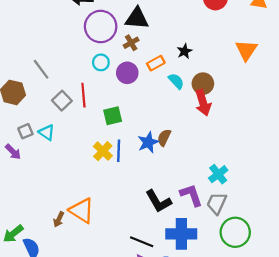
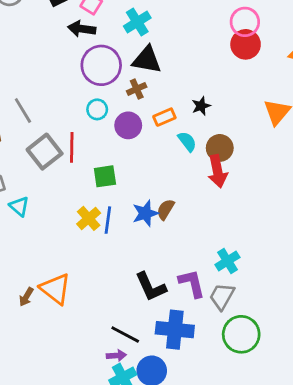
gray square: (62, 101) -> (45, 152), size x1.4
cyan triangle: (47, 132) -> (19, 206), moved

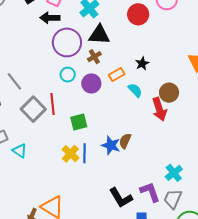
red circle: (246, 44) -> (138, 14), moved
brown circle: (220, 148) -> (169, 93), moved
blue star: (145, 213) -> (111, 145), turned -30

